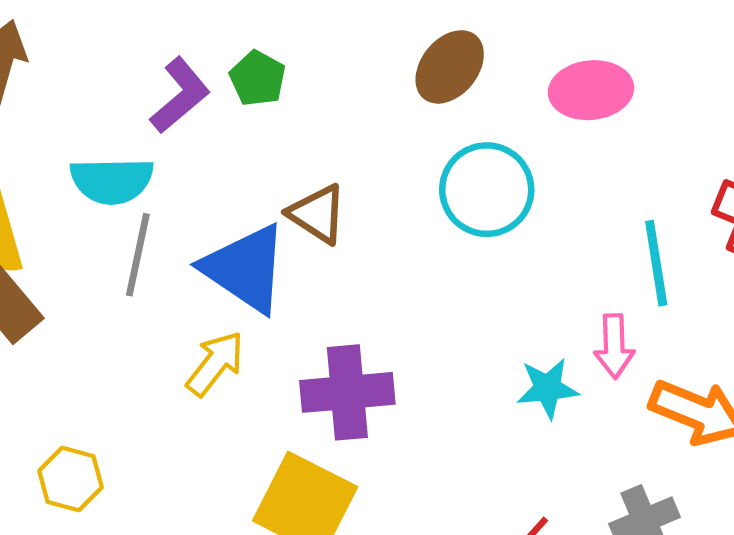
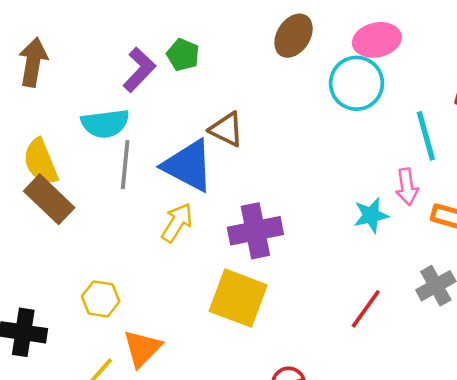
cyan circle: (487, 190) -> (356, 83), moved

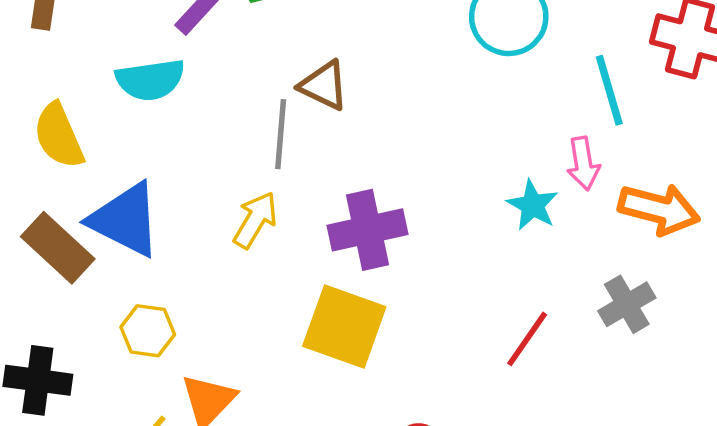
gray line: (125, 165) -> (281, 134), moved
blue triangle: (188, 166) -> (125, 220), moved
brown rectangle: (49, 199) -> (58, 248), moved
cyan star: (371, 215) -> (533, 205), turned -30

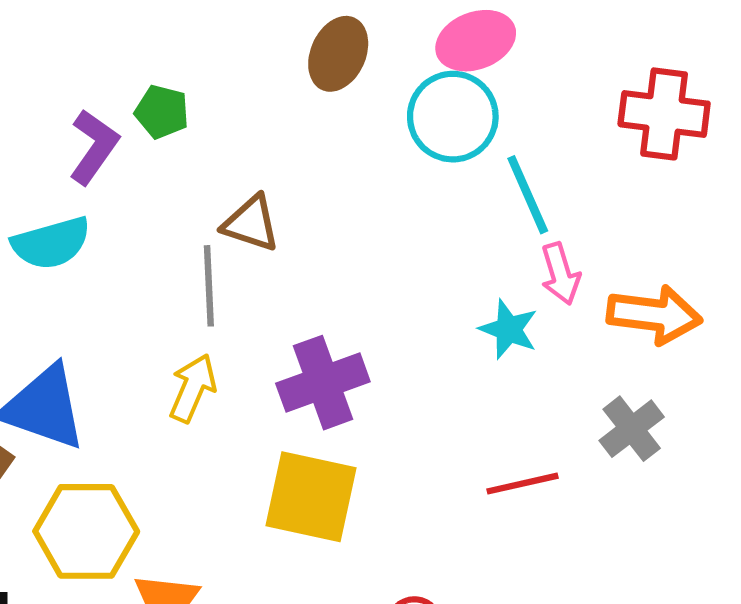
cyan line: (609, 90) -> (528, 195), moved
yellow hexagon: (148, 331) -> (86, 531), size x1.6
red line: (527, 339) -> (523, 484), turned 50

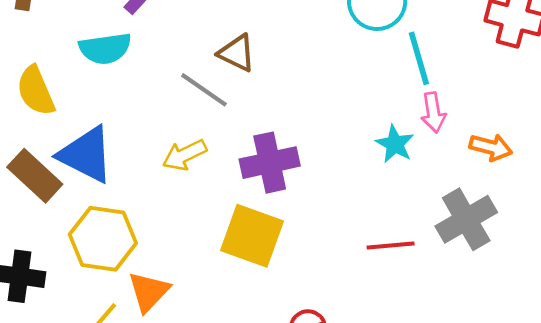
gray line: (209, 286) -> (204, 90), turned -60
orange arrow: (654, 315) -> (491, 147), size x0.7
yellow arrow: (193, 388) -> (185, 155), turned -147
gray cross: (632, 429) -> (466, 219), size x1.4

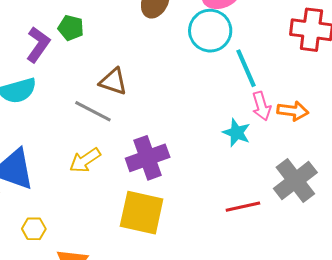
orange arrow: (491, 147) -> (293, 111), moved
yellow hexagon: (103, 239) -> (34, 229), size x0.5

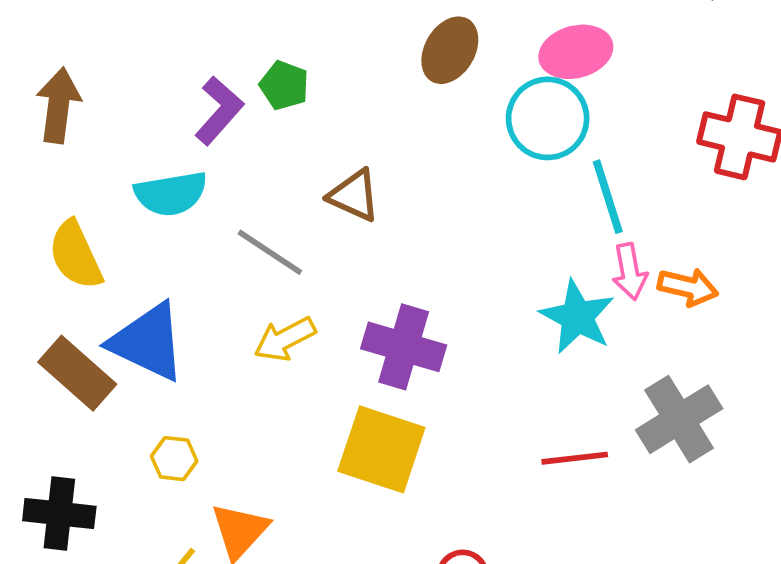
gray line: (93, 111) -> (270, 252), moved
cyan star: (237, 133) -> (577, 317), size x1.4
purple cross: (148, 158) -> (404, 347), turned 30

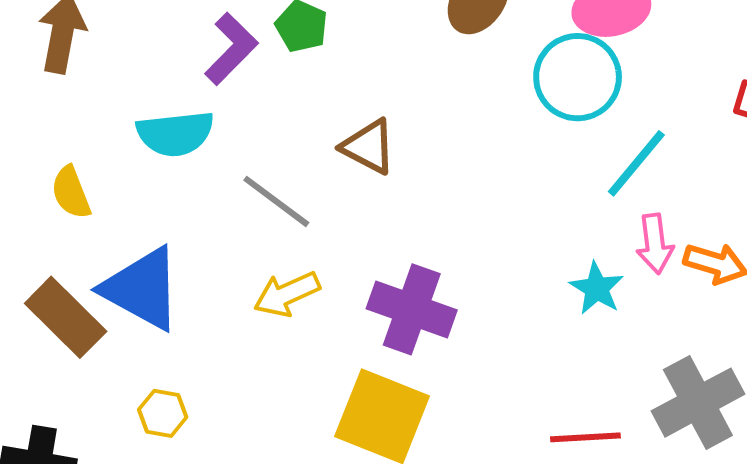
cyan line: (608, 197) -> (636, 163), turned 54
yellow semicircle: (75, 255) -> (71, 192), size x0.7
cyan star: (577, 317) -> (597, 288), size x0.7

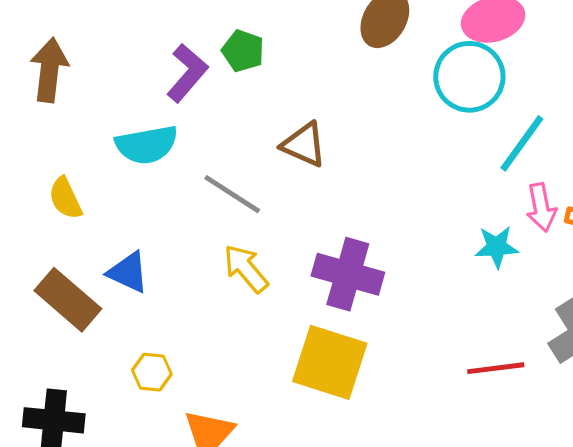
cyan star: (597, 288) -> (497, 247), turned -30
blue triangle: (142, 289) -> (128, 272), size x0.6
yellow arrow: (287, 294) -> (246, 269), turned 78

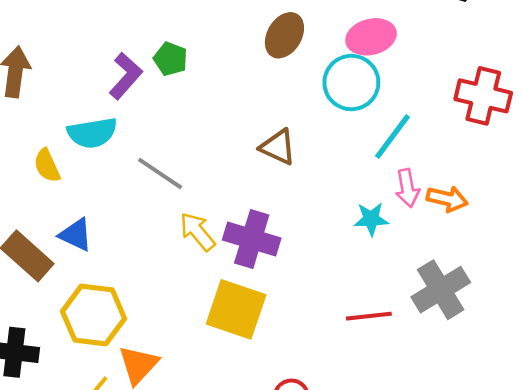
brown triangle: (304, 145) -> (278, 147), moved
yellow semicircle: (65, 198) -> (47, 166), moved
yellow arrow: (246, 269) -> (197, 232), moved
yellow hexagon: (152, 372) -> (94, 315), size x2.0

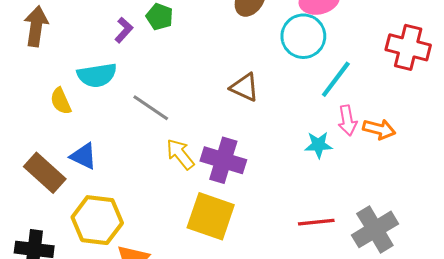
purple L-shape: (126, 76) -> (124, 30), size x0.7
gray cross: (441, 290) -> (375, 229), moved

